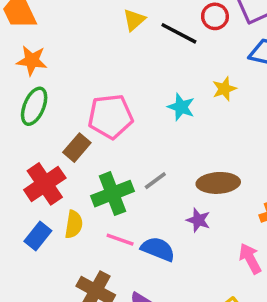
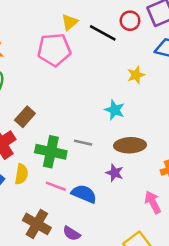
cyan star: (181, 107) -> (115, 110), moved
pink pentagon: (110, 116) -> (54, 50), moved
gray line: (155, 181) -> (83, 143), turned 48
green cross: (112, 194) -> (51, 152), turned 32

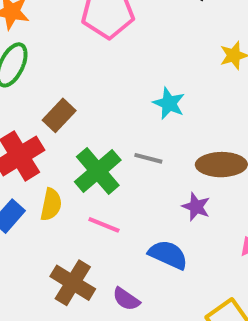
cyan star: (115, 110) -> (169, 103), moved
green cross: (51, 152) -> (98, 171), turned 36
blue semicircle: (84, 194) -> (168, 255), moved

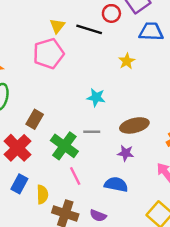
yellow semicircle: (51, 205) -> (42, 194), moved
pink line: (104, 225) -> (75, 176), turned 54

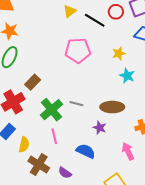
pink pentagon: (49, 54) -> (78, 50), moved
cyan star: (96, 97) -> (127, 76), moved

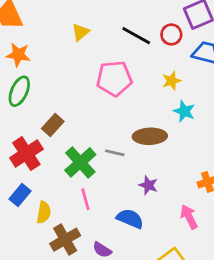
yellow triangle: (70, 11) -> (80, 32), moved
red circle: (116, 12) -> (171, 34), moved
brown ellipse: (112, 107) -> (150, 136), moved
brown cross: (39, 164) -> (65, 240), turned 30

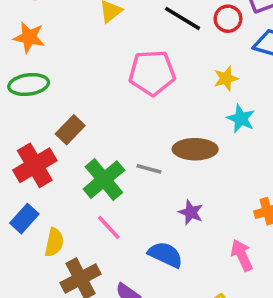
green ellipse: (19, 91) -> (29, 84), turned 56
pink line: (85, 199) -> (109, 227), turned -30

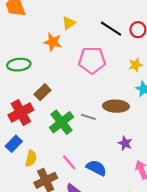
orange star: (29, 37) -> (53, 42), moved
purple star: (191, 212) -> (125, 143), moved
pink line: (109, 227) -> (69, 162), moved

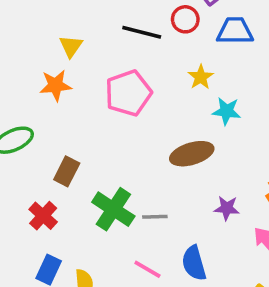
red cross: (21, 113) -> (43, 216), size x0.7
gray line: (88, 117) -> (155, 217), moved
blue semicircle: (96, 168) -> (194, 263), turned -114

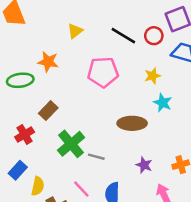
orange star: (56, 85) -> (48, 62), moved

